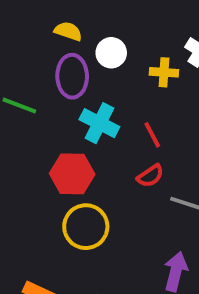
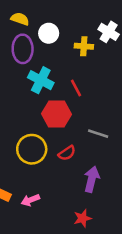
red hexagon: (72, 174) -> (56, 114), moved
red semicircle: (150, 176) -> (67, 153), moved

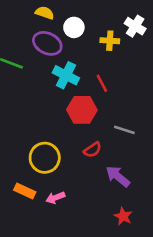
purple ellipse: (23, 49) -> (47, 43), turned -64
yellow circle: (32, 149) -> (45, 158), moved
purple arrow: (92, 179) -> (118, 176), turned -65
red star: (83, 218) -> (123, 216), moved, turned -30

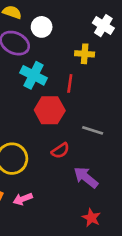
yellow cross: (110, 41) -> (85, 54), moved
red line: (102, 83) -> (70, 83), turned 36

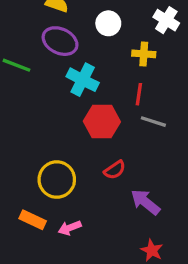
white circle: (42, 27) -> (108, 23), moved
red line: (70, 83) -> (139, 94), moved
gray line: (93, 130) -> (153, 122), moved

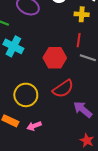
cyan cross: (83, 80) -> (13, 46), moved
red semicircle: (115, 170) -> (63, 89), size x1.5

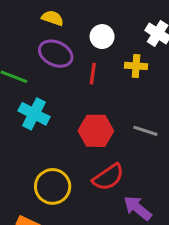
red line: (79, 40) -> (93, 74), moved

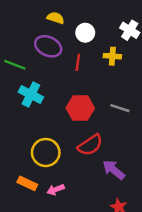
yellow semicircle: (53, 18) -> (56, 18), moved

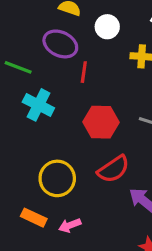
red line: (78, 62) -> (84, 72), moved

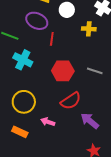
yellow circle: (57, 178) -> (24, 102), moved
pink arrow: (70, 225) -> (48, 122), moved, turned 40

